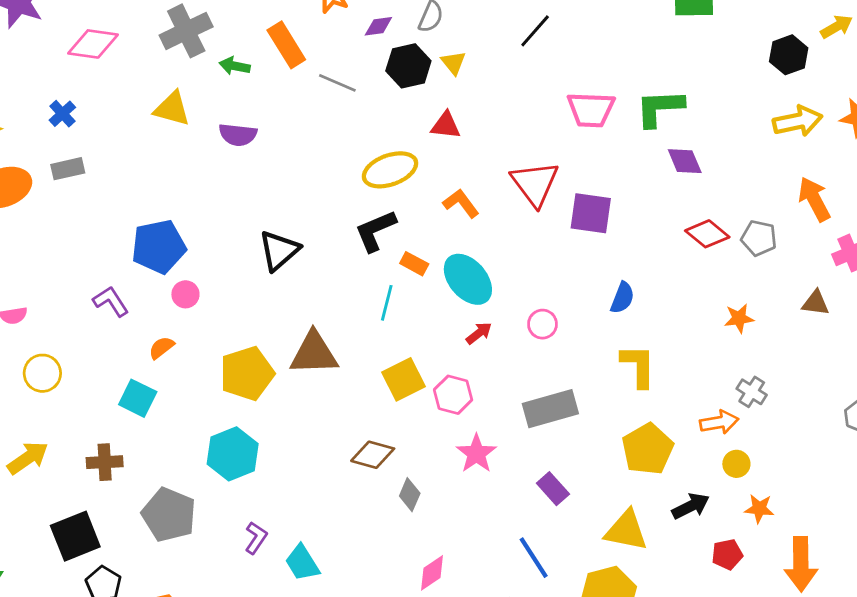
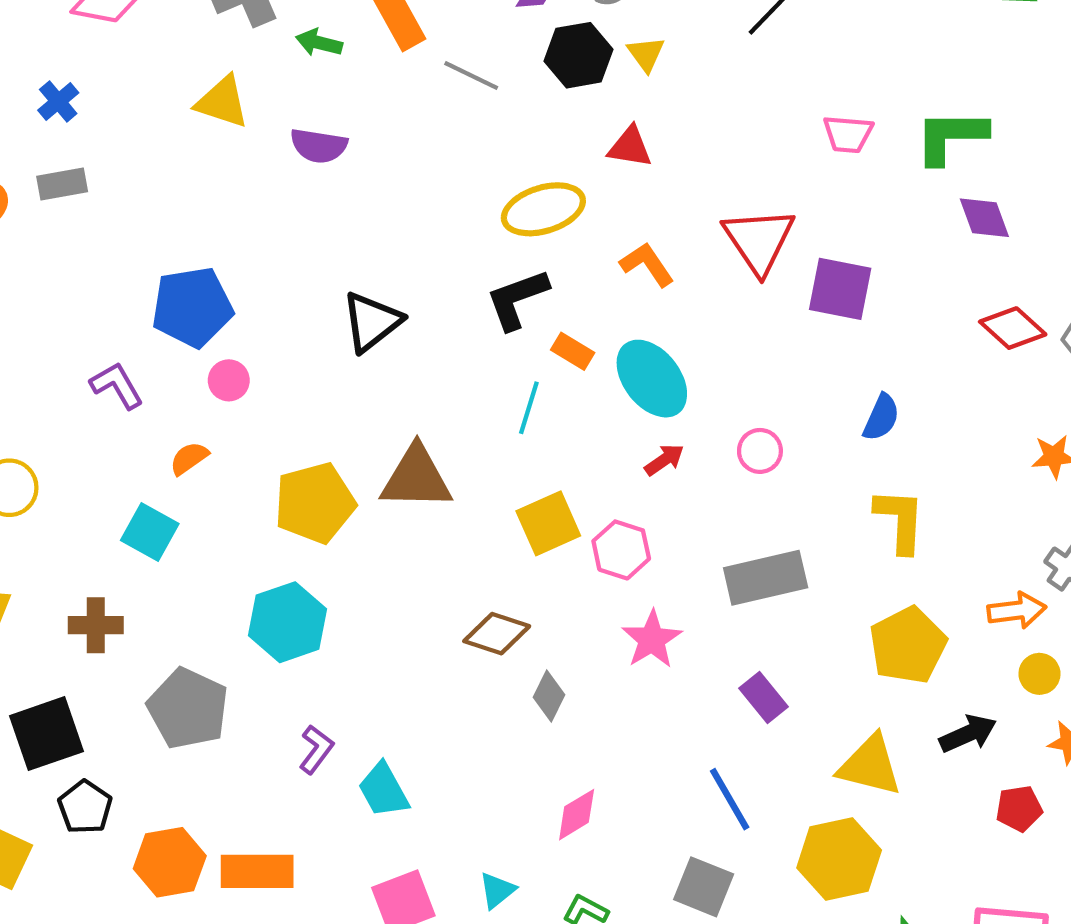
pink trapezoid: (591, 110) -> (848, 134), size x0.7

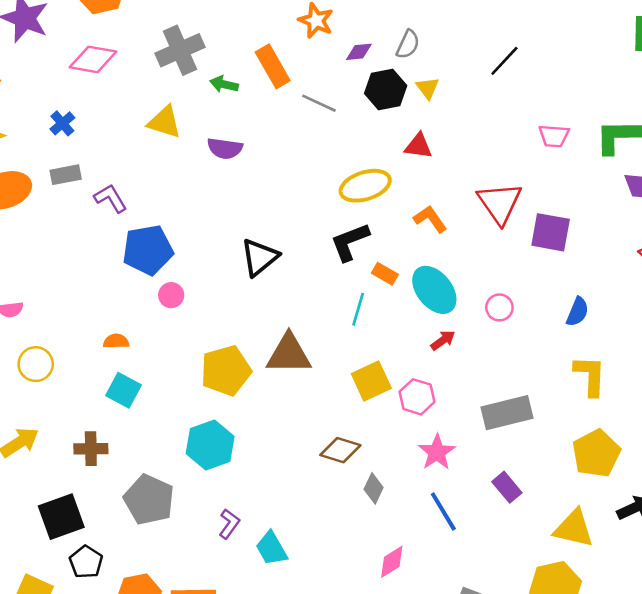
purple L-shape: (117, 385) -> (111, 198), moved
pink circle: (760, 451) -> (499, 307), moved
orange semicircle: (189, 458) -> (116, 341), moved, turned 35
blue line: (730, 799) -> (443, 512), moved

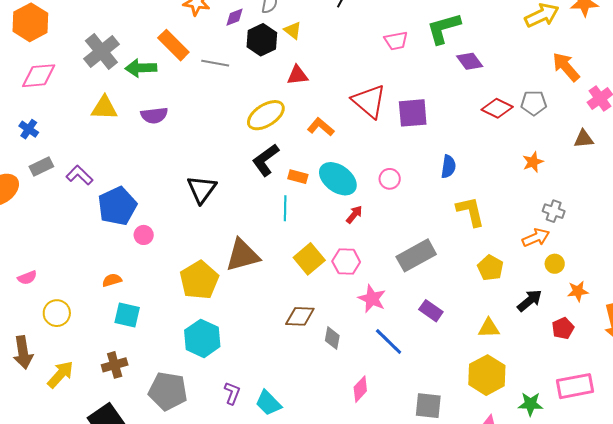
green arrow: (224, 84) -> (141, 68), size x1.4
yellow pentagon: (596, 453) -> (490, 268), size x0.7
yellow triangle: (574, 528) -> (489, 328), size x0.7

